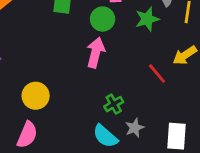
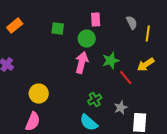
green star: (147, 19) -> (111, 61), moved
gray star: (135, 128) -> (121, 108), moved

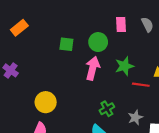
pink rectangle: (96, 20) -> (121, 25), moved
green square: (58, 29) -> (66, 44), moved
red line: (126, 78) -> (141, 85), turned -42

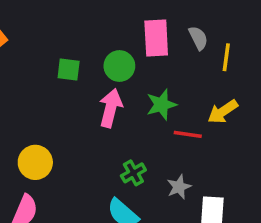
pink rectangle: (121, 25) -> (156, 38), size x1.5

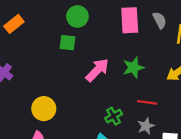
green circle: (119, 66) -> (77, 16), moved
pink arrow: (111, 108) -> (97, 70), turned 30
red line: (188, 134) -> (147, 102), moved

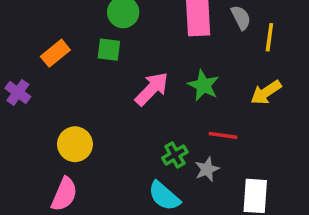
orange rectangle: (14, 24) -> (55, 53), moved
green star: (133, 68) -> (203, 85), turned -30
gray star: (146, 126) -> (207, 169), moved

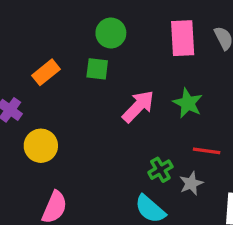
yellow circle: (75, 144) -> (41, 146), moved

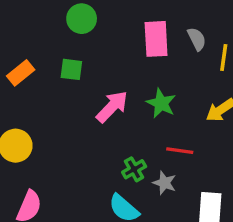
green circle: (111, 33) -> (82, 19), moved
gray star: (191, 183) -> (165, 183), turned -30

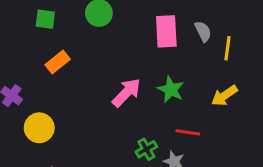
green square: (71, 69) -> (45, 19), moved
orange rectangle: (21, 73) -> (58, 62), moved

